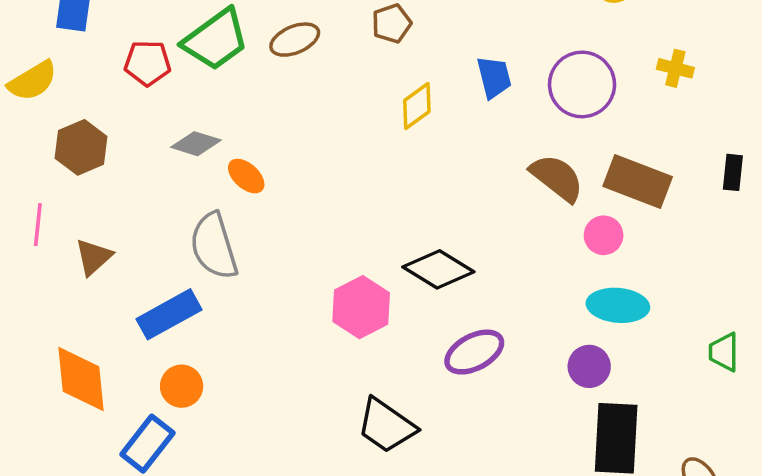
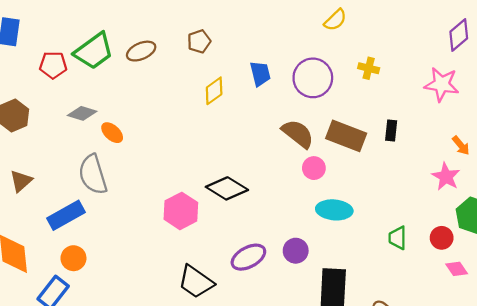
black rectangle: (733, 172) -> (391, 130), moved
pink circle: (604, 235) -> (314, 168), moved
purple ellipse: (474, 352) -> (248, 257), moved
purple circle: (589, 366) -> (296, 251), moved

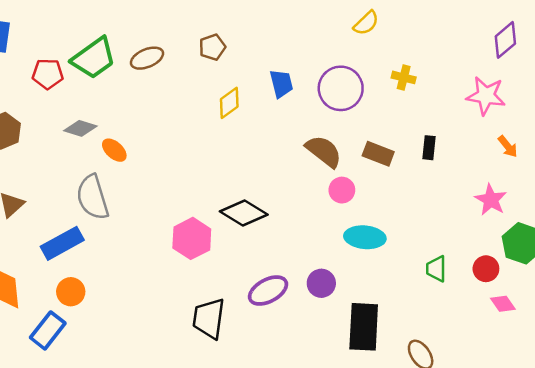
brown rectangle: (346, 136) -> (378, 154), size x0.7
orange arrow: (461, 146) -> (508, 146), moved
black trapezoid: (196, 282) -> (209, 318), turned 63

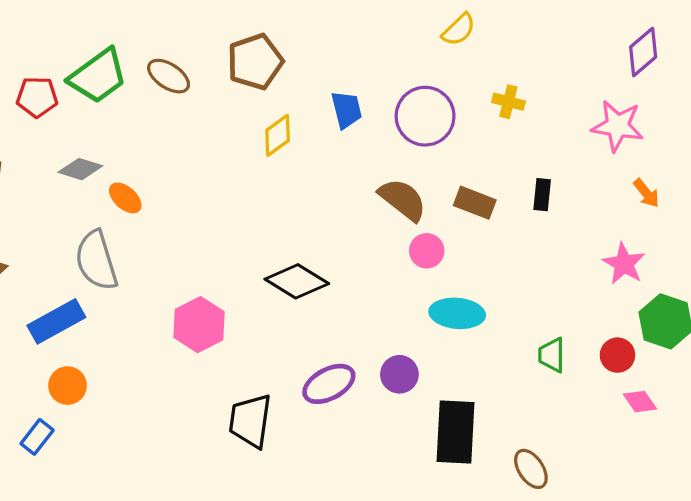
brown pentagon: (212, 47) -> (255, 62), size x1.6
brown ellipse: (147, 58) -> (169, 76), turned 56
pink hexagon: (192, 238) -> (199, 325), moved
blue rectangle: (48, 330) -> (37, 437), size x0.7

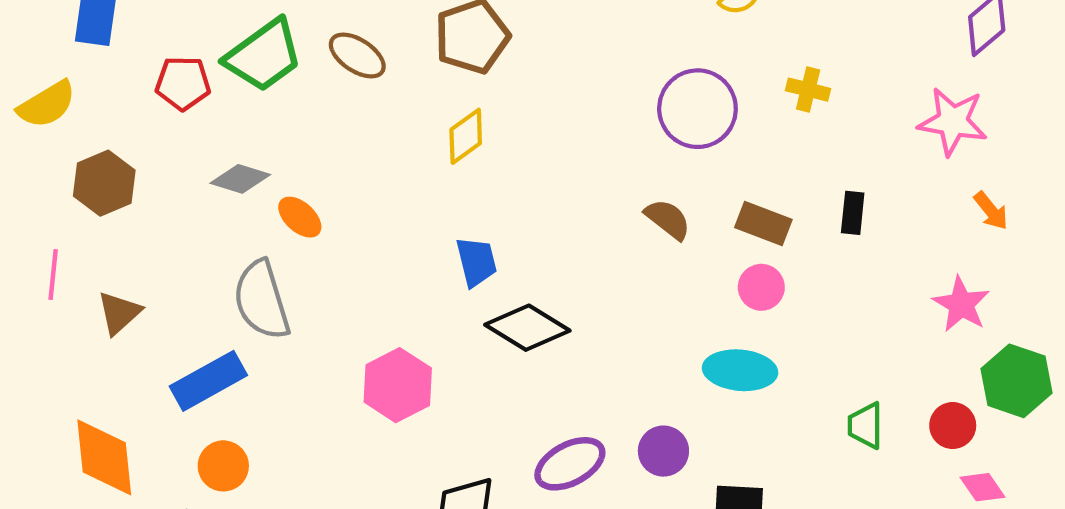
blue trapezoid: (347, 110) -> (476, 262), moved
yellow diamond: (278, 135) -> (466, 136), moved
brown semicircle: (403, 200) -> (668, 219), size x0.7
pink circle: (427, 251) -> (761, 287), moved

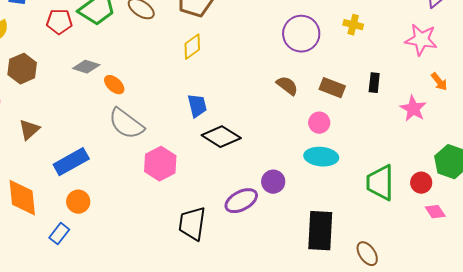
pink circle: (761, 287) -> (319, 123), moved
gray semicircle: (262, 300) -> (126, 124), moved, turned -36
pink star: (961, 304) -> (413, 109), moved
green trapezoid: (865, 426) -> (380, 183), size x1.6
purple circle: (663, 451) -> (273, 182), moved

